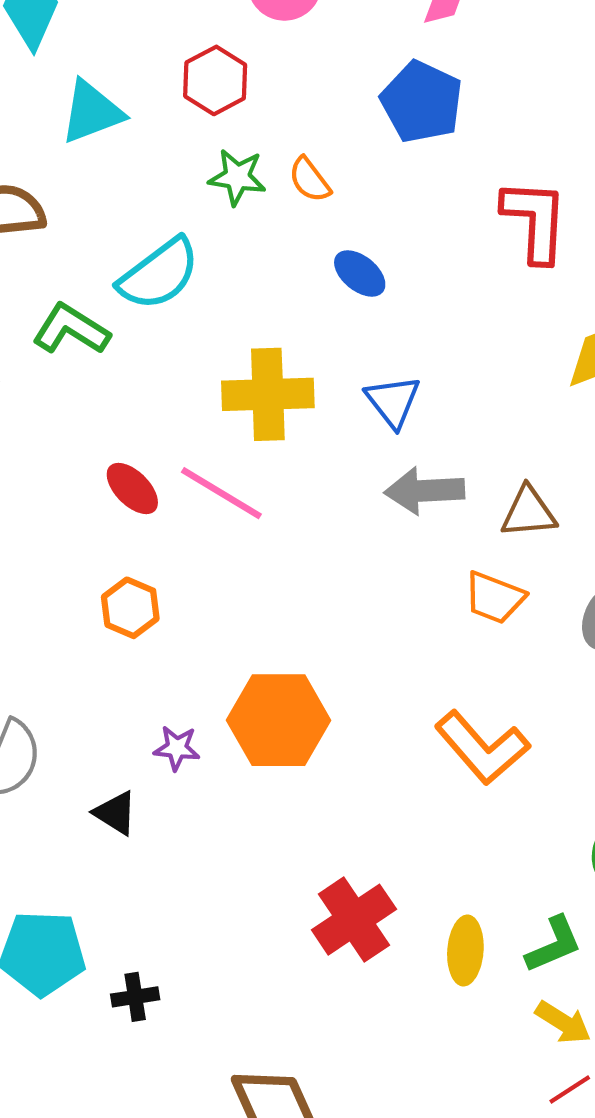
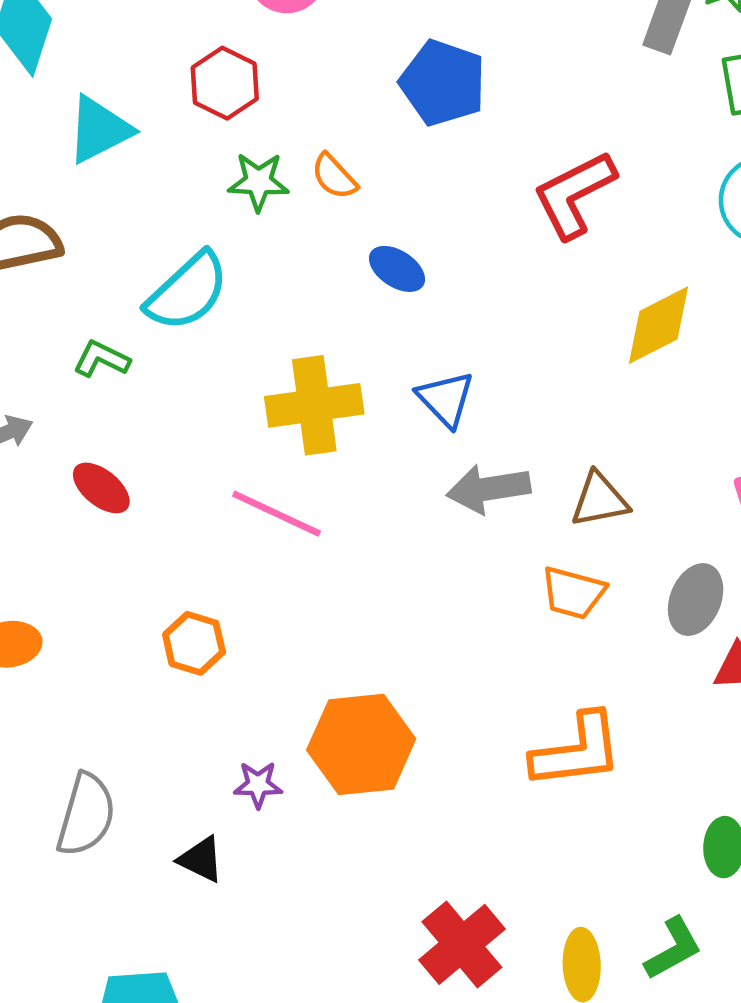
red L-shape: (535, 221) -> (574, 194), turned -114
green L-shape: (71, 329) -> (102, 359), size x0.7
red ellipse: (132, 488) -> (101, 488), moved
orange L-shape: (482, 748) -> (577, 751), turned -50

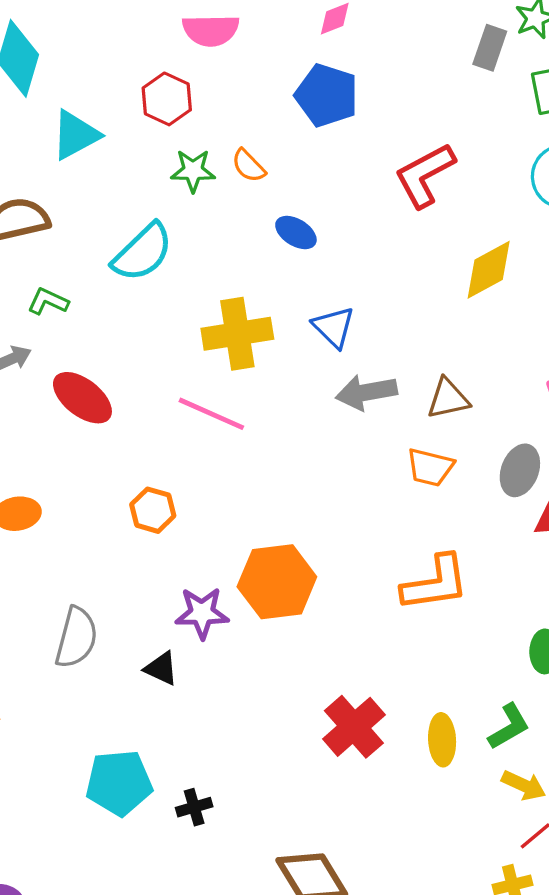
green L-shape: (102, 359) -> (48, 301), moved
red ellipse: (101, 488) -> (82, 398), size x1.4
purple star: (258, 785) -> (202, 613), size x1.5

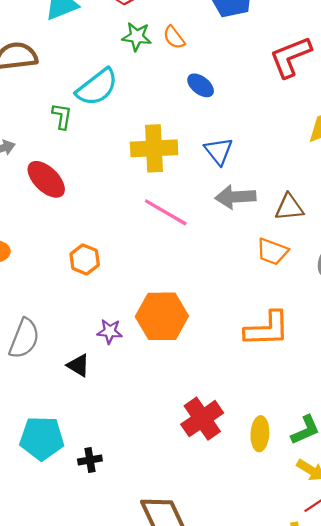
green L-shape: (48, 301) -> (62, 116), moved, turned 68
pink line: (211, 414) -> (166, 212), moved
purple star: (202, 613) -> (110, 331), size x0.7

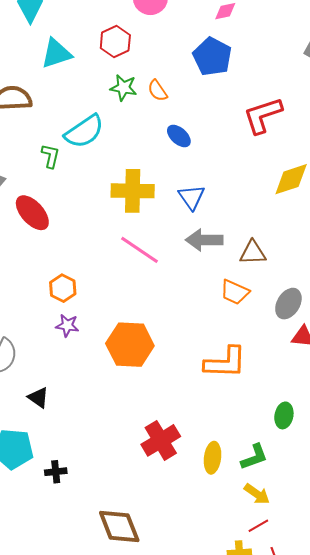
purple star: (110, 331) -> (67, 325), moved
black triangle: (78, 365) -> (38, 398), moved

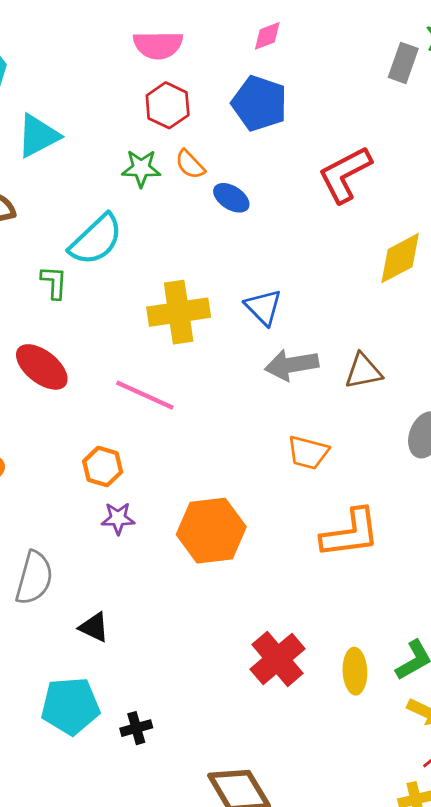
red hexagon: (115, 42) -> (168, 105), moved
blue ellipse: (179, 136) -> (231, 198), moved
pink line: (140, 250) -> (145, 395), moved
orange trapezoid: (235, 292) -> (308, 453), moved

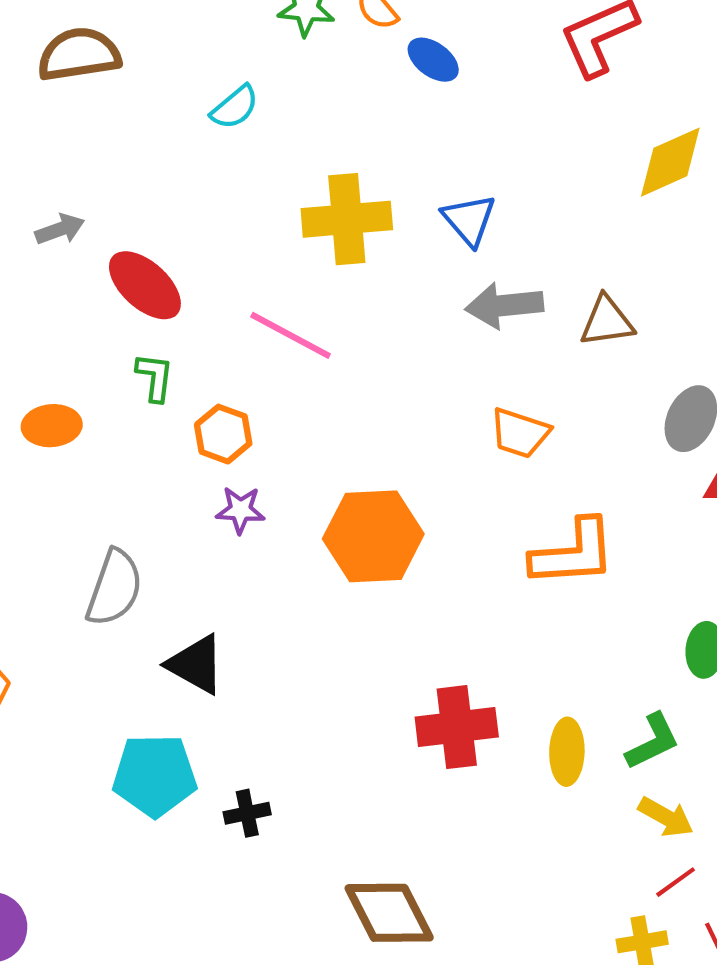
cyan semicircle: (96, 240) -> (235, 107), size x0.6
green L-shape: (54, 282) -> (155, 377), moved
black triangle: (94, 627) -> (196, 664), size x1.4
red cross: (278, 659) -> (457, 727), turned 30

